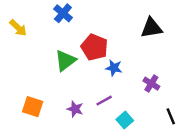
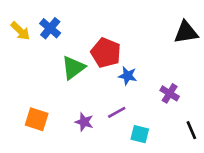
blue cross: (63, 13) -> (50, 28), moved
black triangle: (151, 28) -> (186, 32), moved
cyan square: (125, 120) -> (140, 134), turned -35

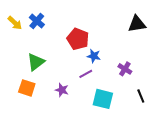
green triangle: (73, 68) -> (36, 62), moved
purple line: (117, 112) -> (86, 74), moved
cyan square: (140, 134) -> (103, 99), size x1.5

